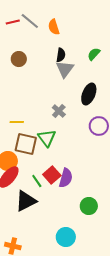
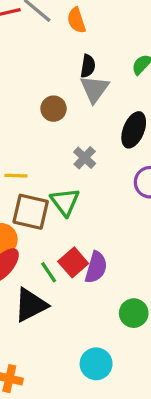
brown circle: (19, 59) -> (54, 109), moved

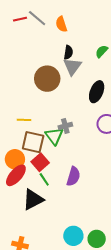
brown circle: (54, 109) -> (47, 79), size x1.6
gray cross: (85, 158) -> (65, 126), moved, turned 32
red square: (73, 262) -> (40, 162), moved
green circle: (134, 313) -> (97, 239), moved

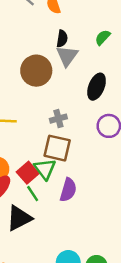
gray cross: (65, 126) -> (58, 119), moved
green triangle: (54, 136) -> (45, 169), moved
brown square: (33, 142) -> (57, 148), moved

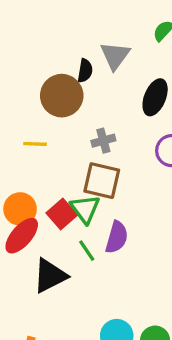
black semicircle: (62, 39) -> (85, 71), moved
brown circle: (36, 71) -> (62, 96), moved
green line: (33, 194) -> (87, 251), moved

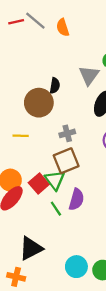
gray triangle: (115, 56) -> (89, 75), moved
brown square: (102, 181) -> (66, 161), turned -35
black triangle: (50, 276) -> (31, 248), moved

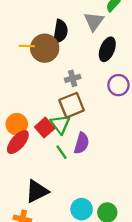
black semicircle: (55, 86) -> (60, 31), size x1.5
yellow line: (21, 136) -> (27, 46), moved

